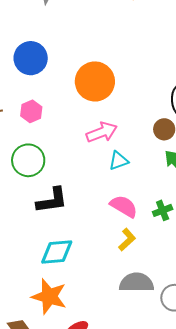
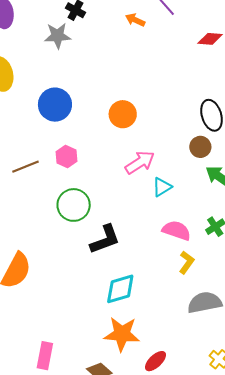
orange circle: (95, 81) -> (123, 114), size x0.7

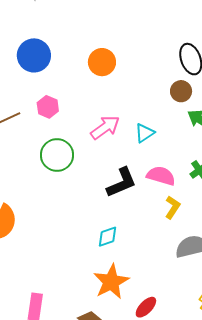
pink arrow: (140, 162) -> (105, 128), moved
black L-shape: (105, 239) -> (122, 183), moved
cyan diamond: (120, 289) -> (107, 237), size x0.7
orange star: (122, 334) -> (111, 282), turned -30

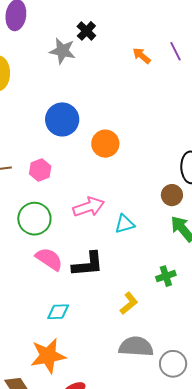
blue circle: (34, 55) -> (62, 119), moved
pink semicircle: (161, 176) -> (49, 259), moved

